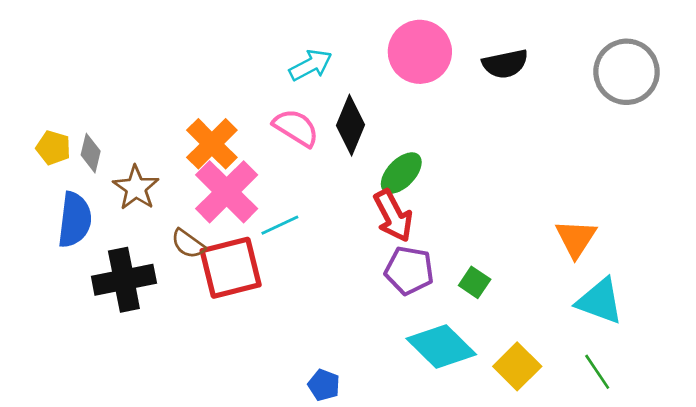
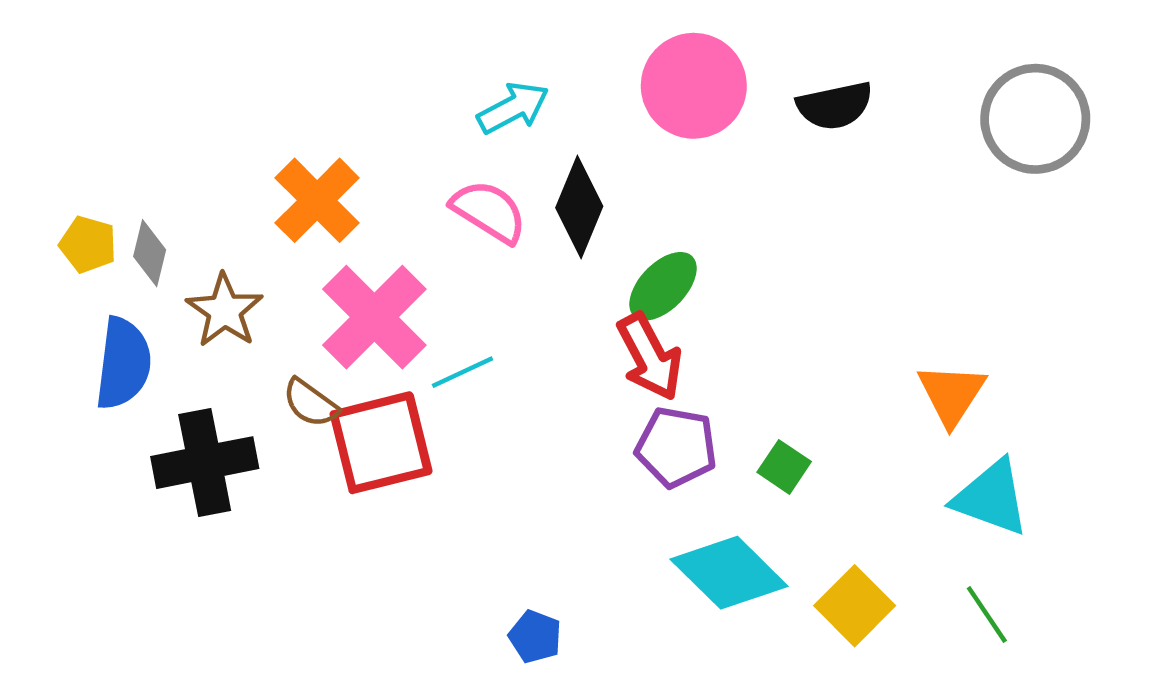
orange cross: (212, 144) -> (317, 200), moved

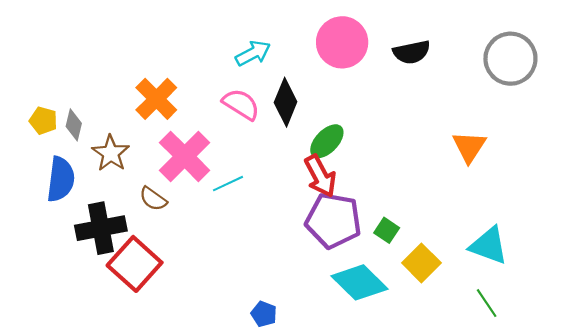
orange triangle: (952, 394) -> (469, 147), moved
red square: (381, 443) -> (135, 264), moved, turned -34
purple pentagon: (676, 447) -> (333, 221), size x1.4
yellow square: (855, 606) -> (421, 263), moved

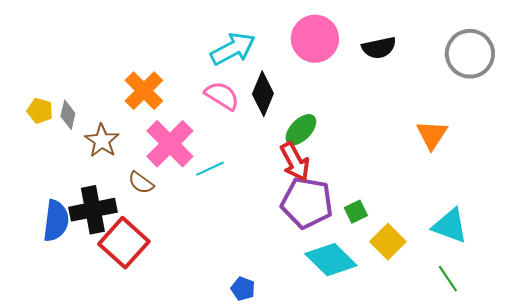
cyan arrow: (253, 53) -> (233, 49), size x1.4
blue semicircle: (61, 179) -> (56, 221), moved
green square: (387, 230) -> (356, 212), turned 30

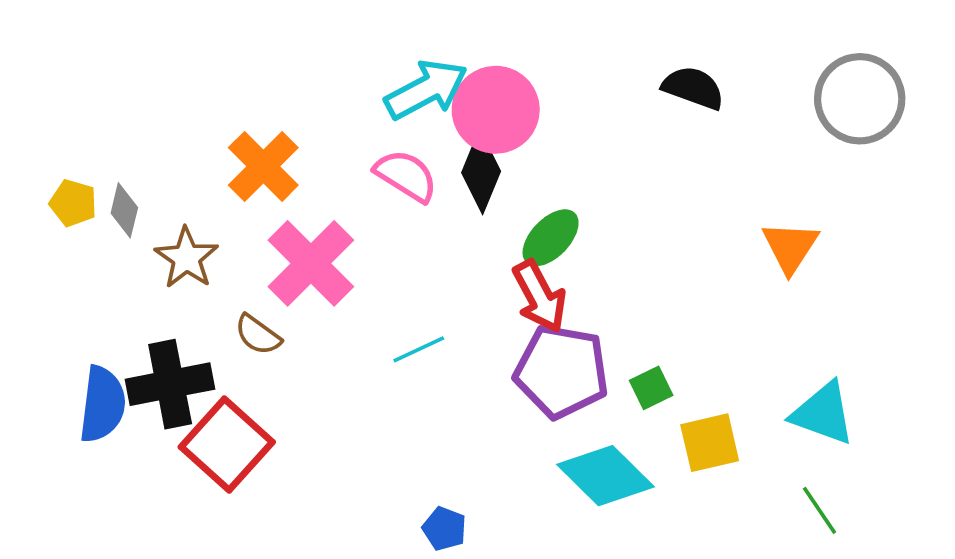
pink circle: (315, 39) -> (496, 110), moved
black semicircle: (379, 48) -> (693, 88), turned -148
cyan line: (210, 169) -> (419, 349), moved
yellow square: (388, 242) -> (710, 443), turned 32

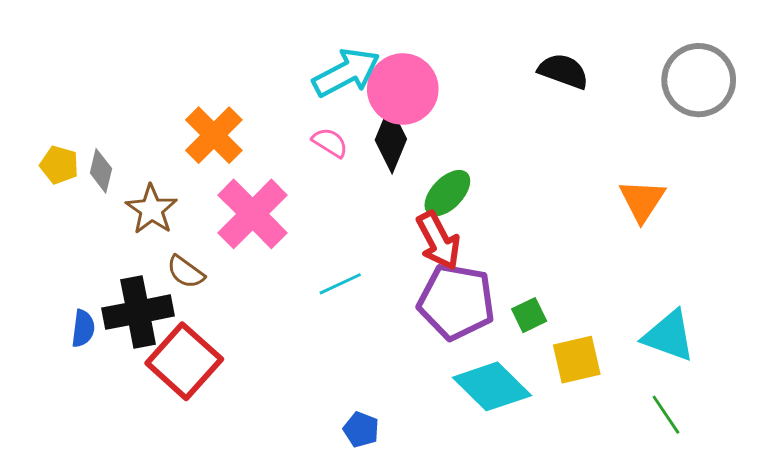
pink semicircle: (406, 176) -> (330, 143), size x0.7
brown semicircle: (258, 335) -> (186, 272), moved
blue semicircle: (102, 404) -> (83, 328), size x0.6

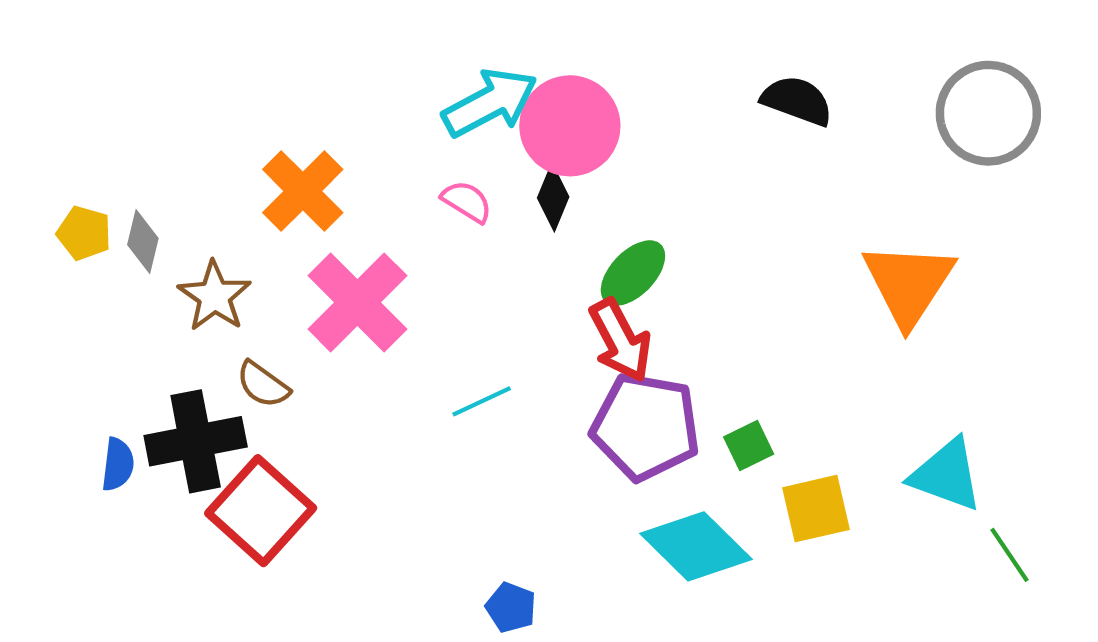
black diamond: (391, 140) -> (553, 197), size x0.7
orange triangle: (642, 201) -> (908, 284), size x1.4
green line: (666, 415) -> (1009, 555), moved

